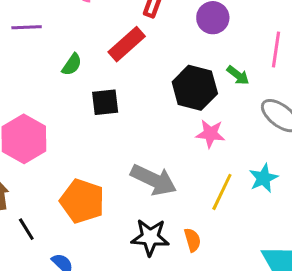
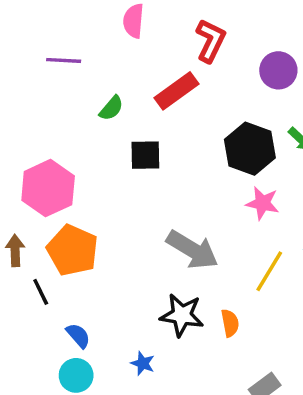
orange pentagon: (82, 201) -> (72, 250), moved

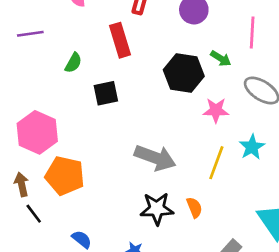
red rectangle: (177, 91) -> (120, 40), turned -60
pink star: (263, 203) -> (216, 110), moved
black line: (41, 292) -> (34, 214), moved

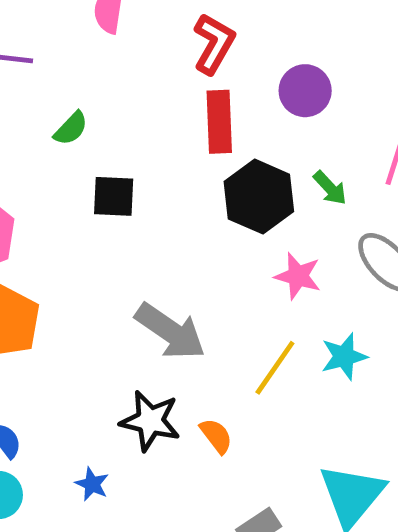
red rectangle: (120, 40) -> (219, 122), moved
orange semicircle: (194, 207) -> (216, 436), turned -30

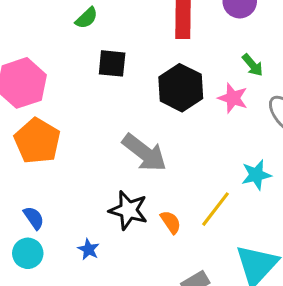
black hexagon: (259, 197) -> (181, 88), moved
pink star: (298, 276) -> (233, 98), moved
yellow line: (275, 368) -> (216, 209), moved

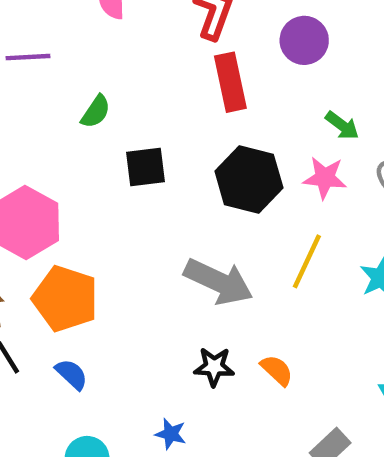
yellow line: (216, 209) -> (307, 261), moved
black star: (128, 210) -> (214, 367), size x0.7
blue semicircle: (34, 218) -> (72, 374), moved

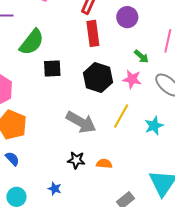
green semicircle: (96, 112) -> (32, 42), size x1.8
orange semicircle: (277, 370) -> (104, 164), turned -42

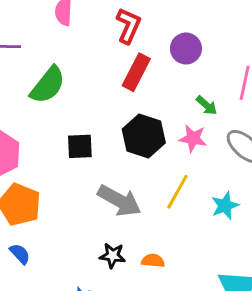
red rectangle: (93, 33) -> (136, 72), turned 35
black square: (52, 69) -> (80, 146), moved

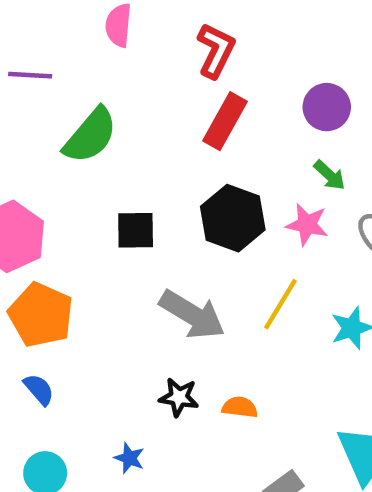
purple circle: (186, 49) -> (327, 107), moved

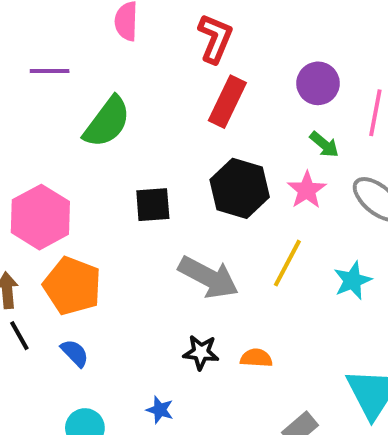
pink star: (307, 224) -> (307, 190), turned 30

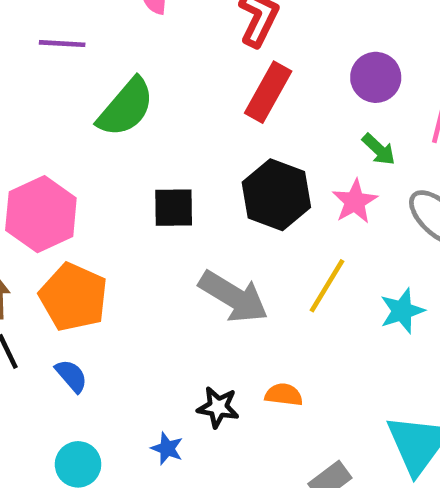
black star: (201, 352) -> (218, 407), moved

